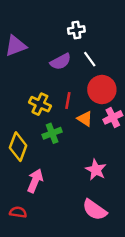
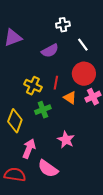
white line: (90, 59) -> (83, 45), moved
pink star: (96, 170) -> (66, 140), moved
pink semicircle: (95, 210) -> (48, 169), moved
red semicircle: (18, 212) -> (15, 175), size x1.5

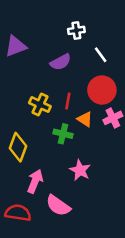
green cross: (43, 110) -> (63, 134), moved, turned 35

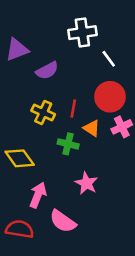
white cross: (76, 30) -> (82, 33), size x1.5
purple semicircle: (61, 62) -> (47, 71), moved
yellow diamond: (18, 147) -> (20, 158), turned -56

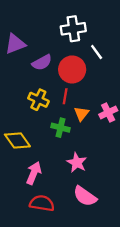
red circle: (110, 97) -> (72, 69), moved
orange triangle: (92, 128) -> (81, 114), turned 35
pink semicircle: (63, 221) -> (85, 196), moved
red semicircle: (20, 229) -> (42, 203), moved

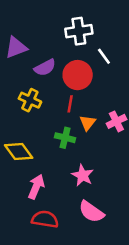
yellow cross: (38, 100) -> (30, 100), moved

